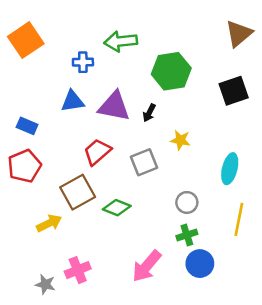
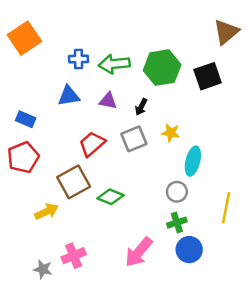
green arrow: (121, 41) -> (114, 64), moved
black square: (234, 91) -> (208, 76), moved
purple triangle: (114, 106) -> (108, 101), size x0.6
gray square: (144, 162) -> (134, 139), moved
cyan ellipse: (230, 169) -> (193, 161), moved

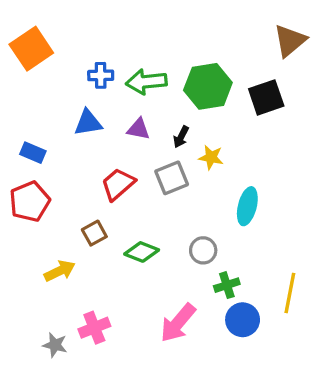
yellow star: (171, 133) -> (211, 157), moved
brown square: (74, 182) -> (94, 233), size x0.6
gray circle: (177, 192) -> (203, 250), moved
yellow line: (226, 208) -> (290, 293), moved

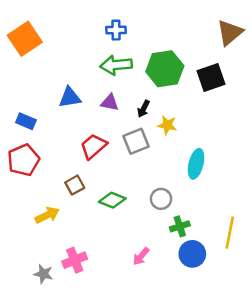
blue cross: (101, 75) -> (116, 30), moved
pink arrow: (178, 323) -> (141, 256), size x0.6

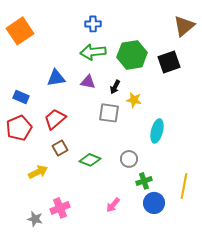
gray square: (136, 141) -> (109, 113), turned 30
red trapezoid: (93, 146) -> (55, 119), moved

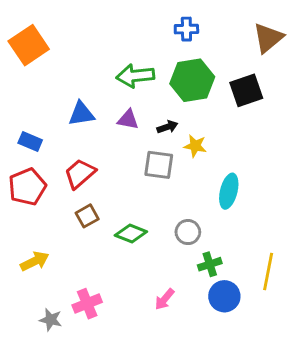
blue cross: (93, 24) -> (186, 29), moved
black arrow: (115, 87) -> (167, 127), turned -136
yellow arrow: (38, 172) -> (35, 261), moved

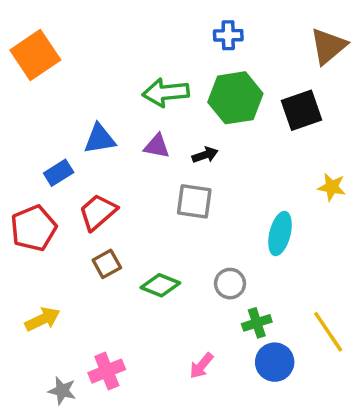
blue rectangle: (30, 142) -> (59, 173), moved, turned -55
yellow star: (195, 146) -> (332, 187), moved
yellow line: (268, 271) -> (328, 332), turned -45

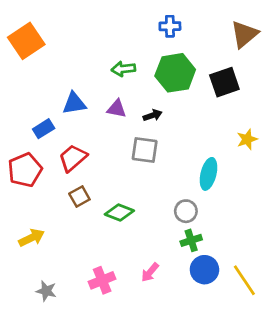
green arrow: (166, 92) -> (123, 69), size x0.7
yellow star: (332, 187) -> (247, 139), turned -30
gray circle: (230, 284) -> (186, 211), moved
yellow line: (328, 332) -> (244, 280), moved
pink cross: (107, 371) -> (102, 280), moved

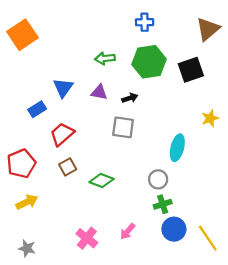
blue triangle: (74, 103) -> (63, 88), turned -45
red pentagon: (25, 170) -> (21, 164), moved
pink cross: (102, 280) -> (87, 238), turned -30
gray star: (46, 291) -> (27, 248), moved

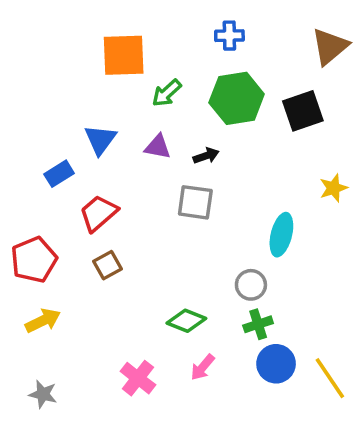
orange square: (22, 35) -> (124, 55), moved, turned 32
green arrow: (105, 58) -> (167, 93), turned -36
green diamond: (102, 181) -> (186, 321), moved

